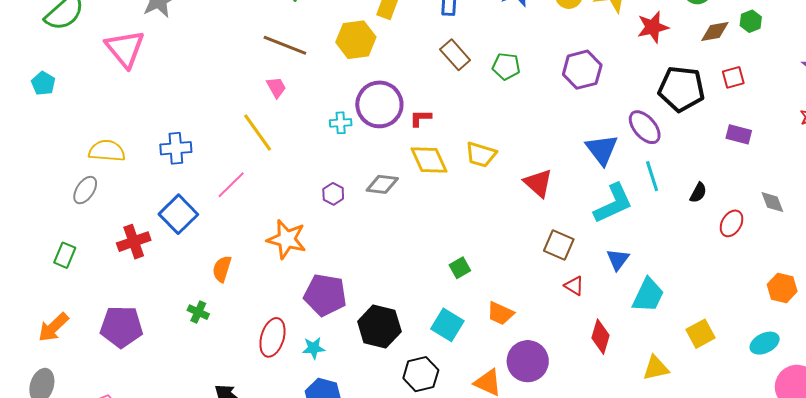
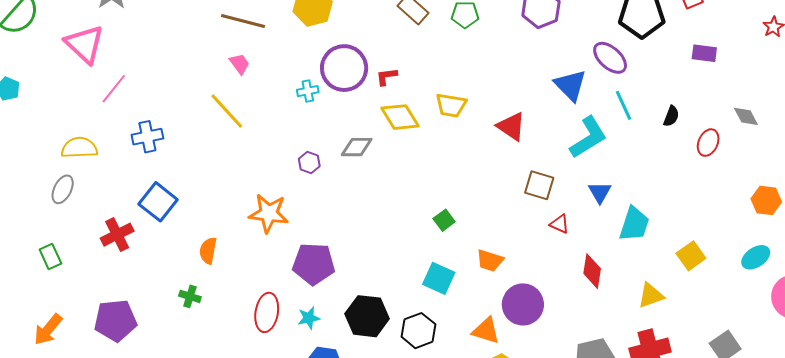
pink line: (231, 185) -> (114, 89), moved
green rectangle: (65, 255) -> (50, 257), turned -40
black hexagon: (379, 326) -> (367, 316), moved

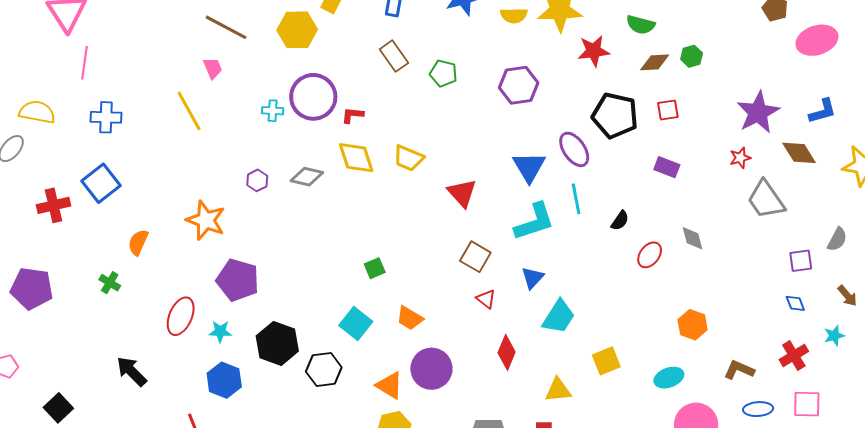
pink line: (114, 89) -> (85, 63), turned -44

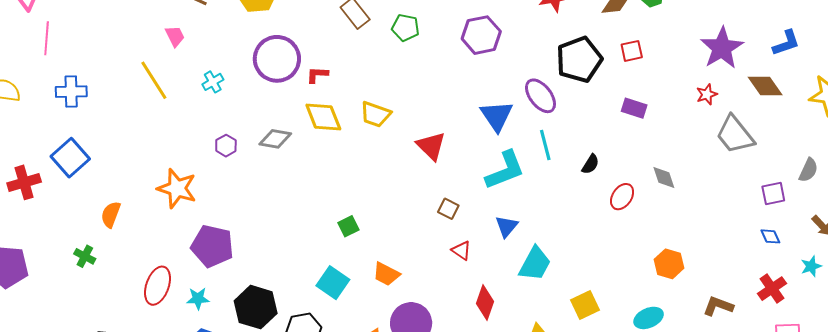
cyan cross: (273, 111) -> (213, 82), moved, turned -30
black pentagon: (615, 115) -> (579, 60), turned -30
brown square: (475, 257) -> (448, 209), size x0.7

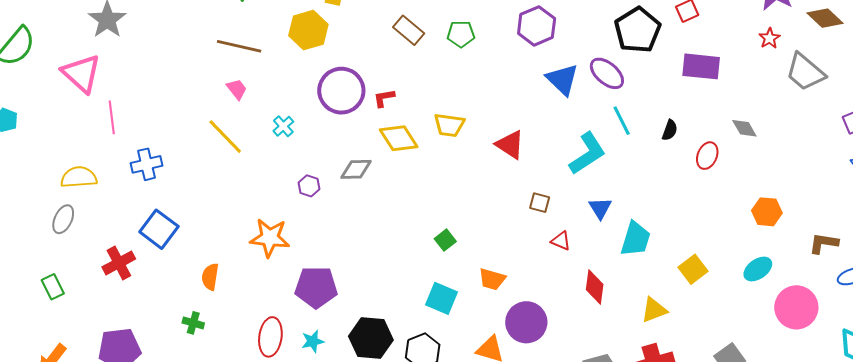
purple rectangle: (634, 108) -> (701, 66), size x1.5
blue triangle: (497, 116) -> (562, 80), moved

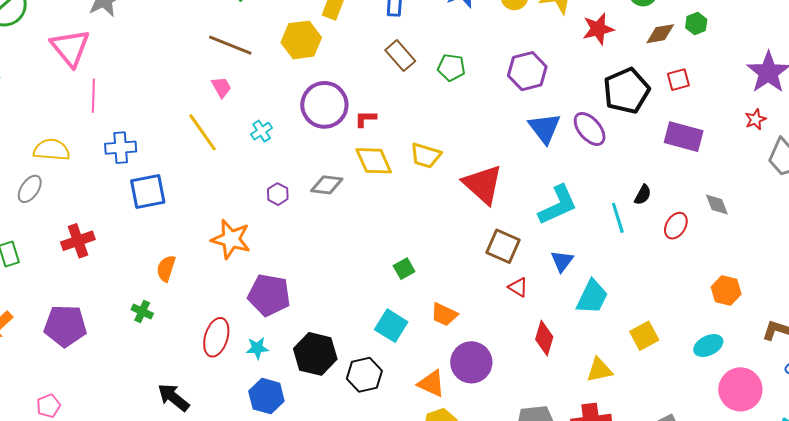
cyan line: (622, 121) -> (618, 218), moved
red triangle: (510, 145) -> (483, 184), size x1.4
brown square: (540, 203) -> (503, 246), size x1.6
blue square: (159, 229) -> (148, 191), moved, turned 33

